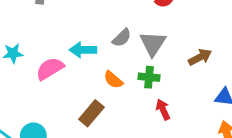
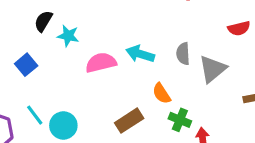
gray semicircle: (122, 38) -> (183, 54), turned 114
green cross: (149, 77) -> (180, 120), moved

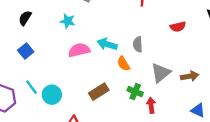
black semicircle: (43, 21) -> (25, 18), moved
cyan star: (68, 36) -> (68, 21), moved
gray triangle: (213, 69) -> (161, 73), moved
orange semicircle: (162, 93) -> (123, 64), moved

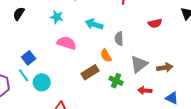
cyan arrow: (107, 44) -> (94, 24), moved
pink semicircle: (79, 50) -> (67, 43), turned 30
blue square: (26, 51) -> (29, 58), moved
brown rectangle: (99, 92) -> (90, 72), moved
red arrow: (151, 105) -> (145, 91), moved, turned -80

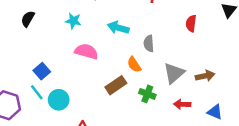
red semicircle: (155, 23) -> (191, 23), turned 112

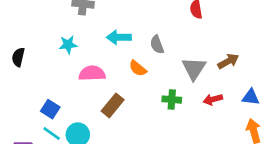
orange semicircle: (134, 65) -> (138, 68), moved
brown rectangle: (116, 85) -> (113, 105), moved

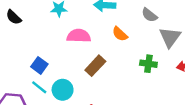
gray semicircle: (157, 45) -> (149, 15), moved, turned -35
black semicircle: (18, 57) -> (14, 17), turned -63

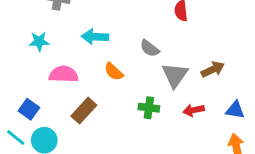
blue square: (39, 65) -> (29, 109), moved

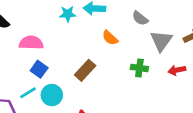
cyan star: (39, 41) -> (68, 14), moved
pink semicircle: (64, 74) -> (31, 43), moved
cyan line: (16, 137) -> (28, 93), turned -70

